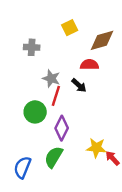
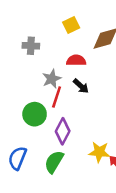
red semicircle: (89, 65) -> (76, 60), moved
gray star: (51, 78) -> (52, 79), turned 30
blue semicircle: (22, 167) -> (17, 158), moved

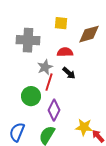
yellow square: (71, 25) -> (61, 23), turned 32
gray cross: (31, 46) -> (28, 40), size x1.6

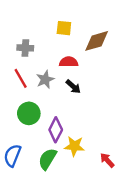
gray cross: (28, 40) -> (25, 48), size x0.6
red line: (49, 82) -> (21, 78), moved, turned -48
yellow star: (84, 127) -> (74, 146), moved

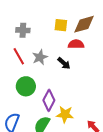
yellow square: (64, 28) -> (61, 25), moved
red semicircle: (69, 62) -> (76, 44), moved

